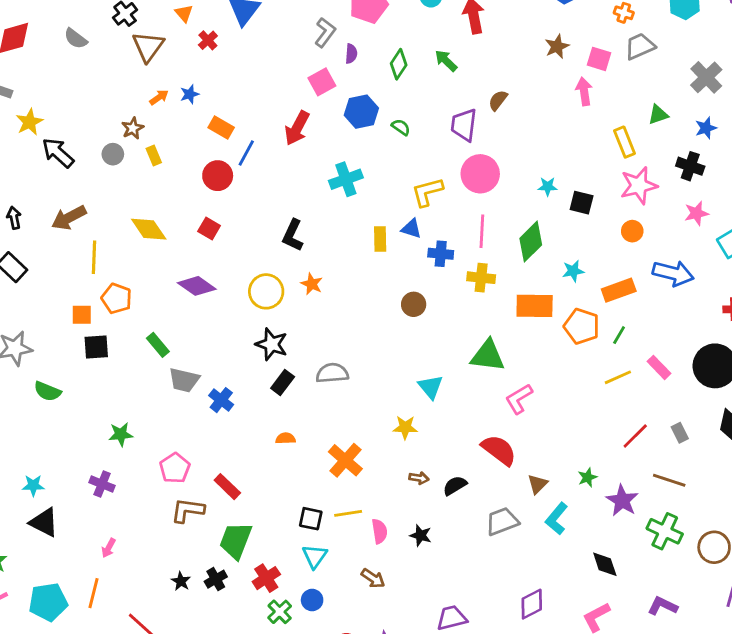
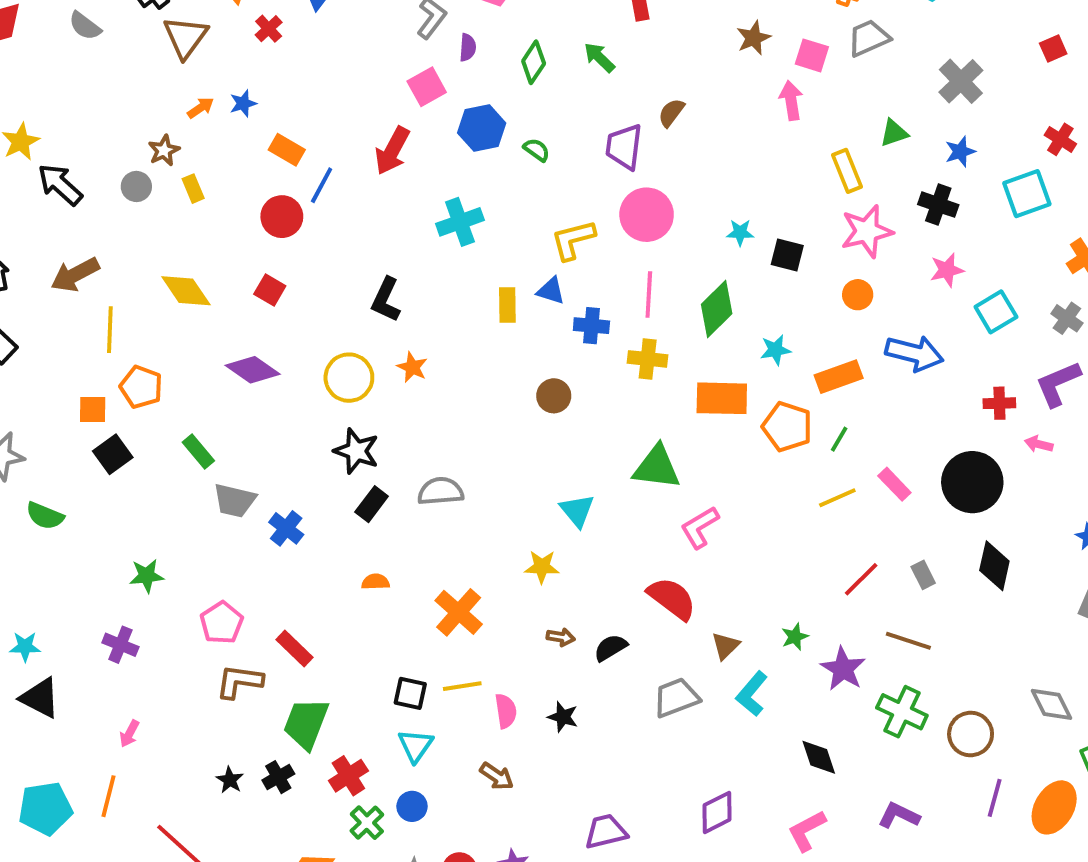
black square: (96, 347) -> (113, 454), turned -32

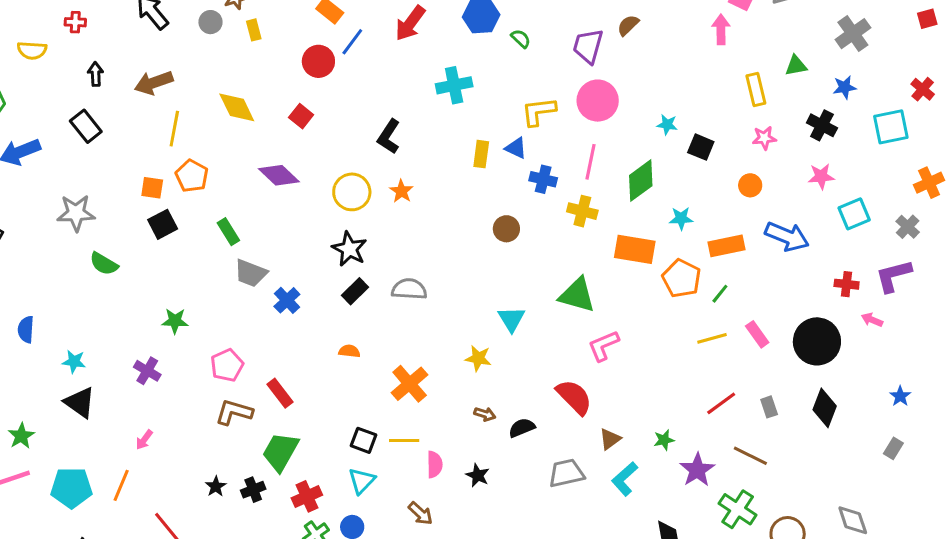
pink star: (867, 231) -> (764, 138), size x0.6

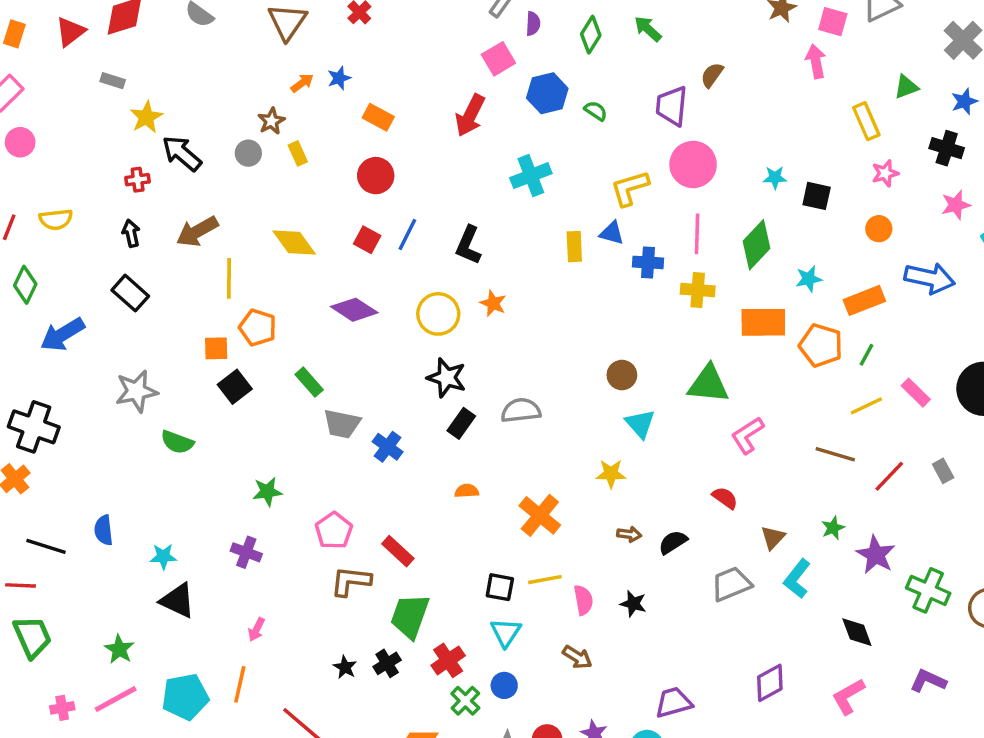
red cross: (75, 22) -> (138, 180), moved
blue line: (352, 42) -> (407, 234), moved
brown circle: (506, 229) -> (622, 375), moved
red semicircle: (574, 397) -> (725, 498), size x0.6
brown line: (750, 456) -> (835, 454), moved

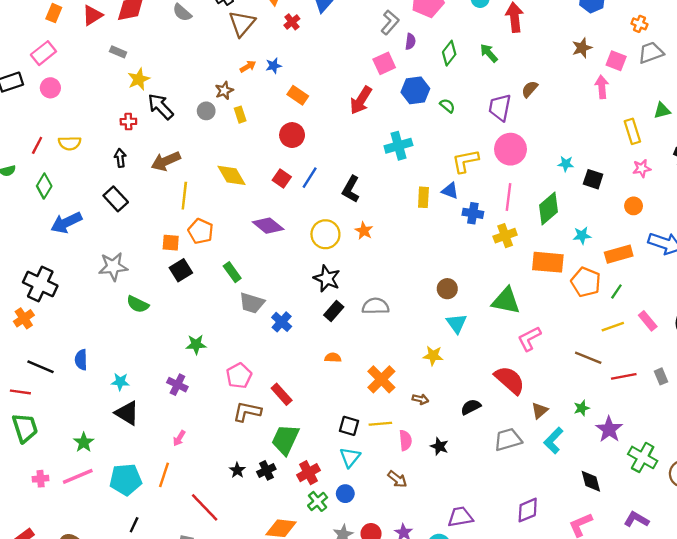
yellow cross: (698, 290) -> (505, 236), turned -30
red line: (889, 476) -> (624, 376), turned 30
red semicircle: (725, 498) -> (510, 380), size x1.8
brown arrow: (629, 534) -> (420, 399), moved

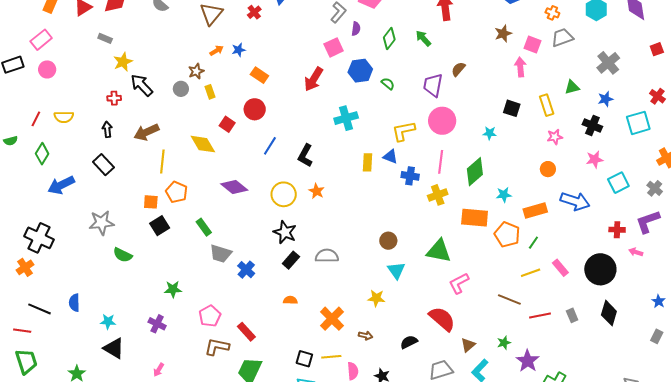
red square: (282, 178) -> (227, 124), moved
black square: (593, 179) -> (512, 108), moved

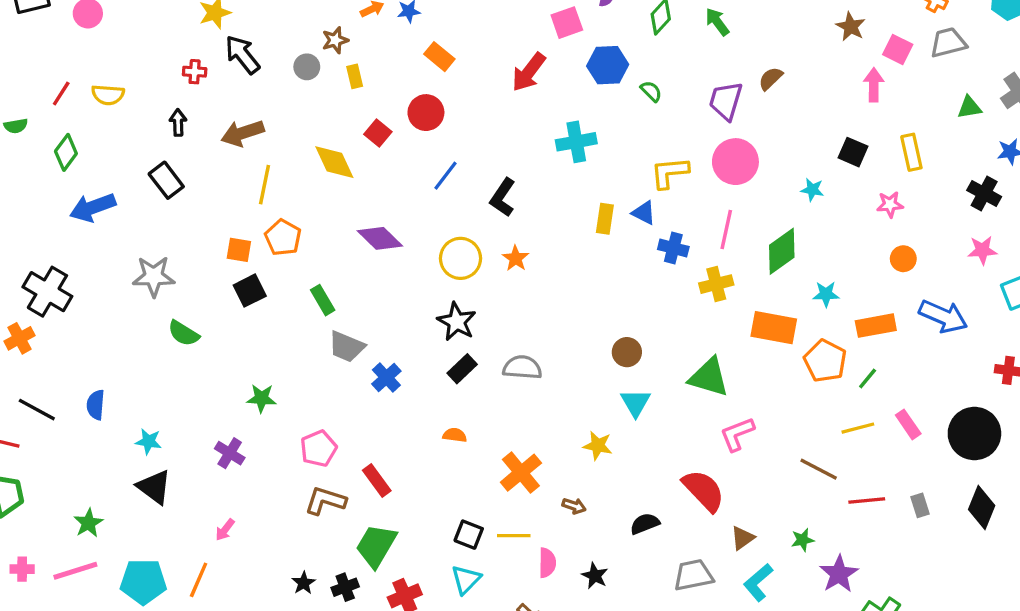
brown star: (503, 34) -> (851, 27), turned -30
green triangle: (572, 87) -> (969, 107), moved
pink star: (555, 137) -> (890, 204), moved

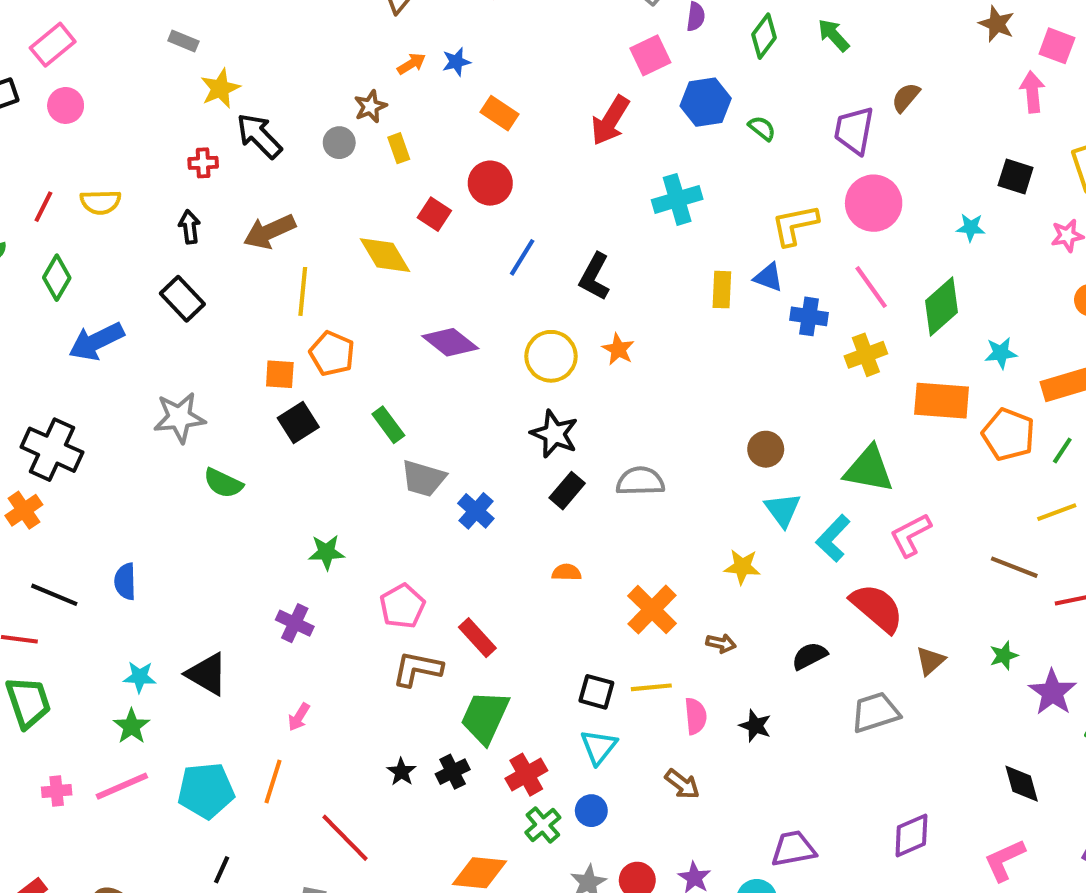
pink line: (726, 230) -> (871, 287), turned -42
cyan star: (149, 441) -> (140, 677), moved
cyan L-shape: (758, 582) -> (833, 538), moved

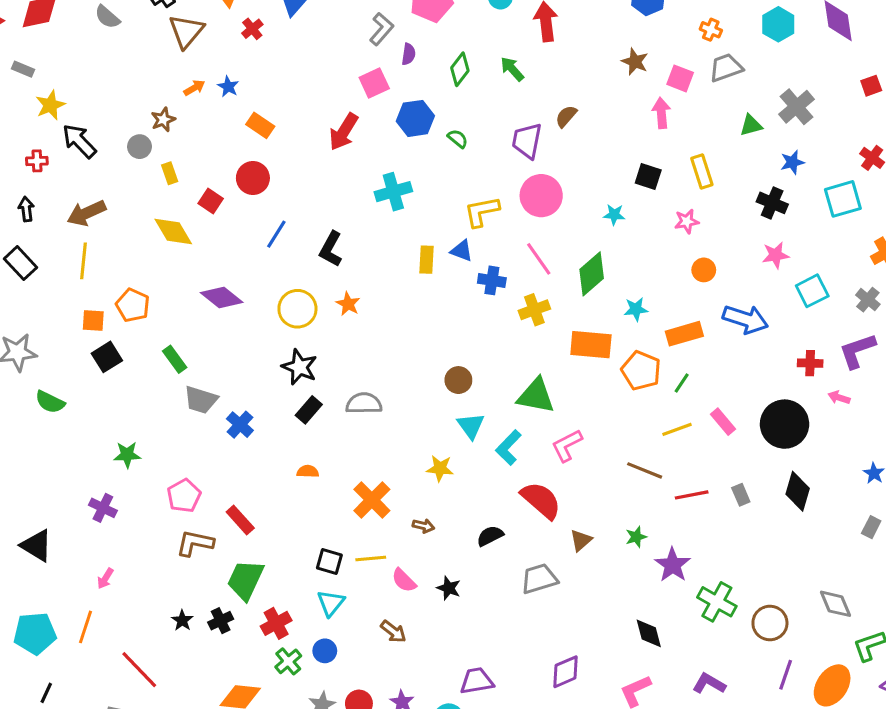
blue star: (456, 62) -> (228, 87), turned -30
yellow rectangle: (399, 148) -> (170, 173), moved
yellow line: (303, 291) -> (83, 261), moved
pink semicircle: (696, 716) -> (404, 580), turned 140

